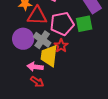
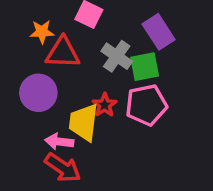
pink pentagon: (62, 24) -> (146, 105), moved
gray cross: (42, 40) -> (117, 56), moved
red arrow: (37, 82) -> (63, 168), size x1.5

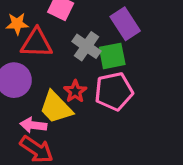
yellow trapezoid: (84, 122) -> (56, 107), turned -51

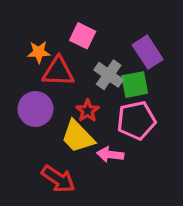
red star: (75, 91) -> (87, 111), moved
pink arrow: (33, 125) -> (110, 155), moved

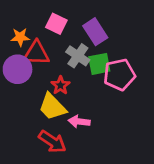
purple rectangle: (148, 52) -> (95, 32), moved
purple circle: (35, 109) -> (18, 69), moved
pink pentagon: (136, 120) -> (119, 75), moved
red arrow: (58, 179) -> (52, 142), moved

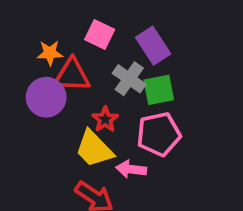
pink pentagon: (119, 75) -> (159, 134), moved

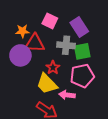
gray cross: (129, 79) -> (66, 45), turned -30

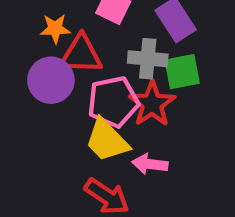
red star: (53, 68) -> (152, 104), moved, size x1.5
pink pentagon: (82, 76) -> (113, 102), moved

